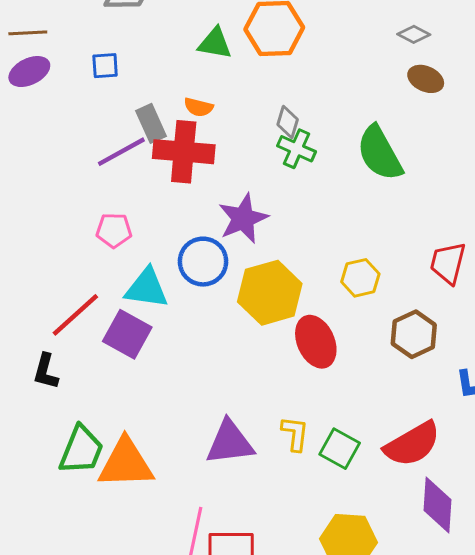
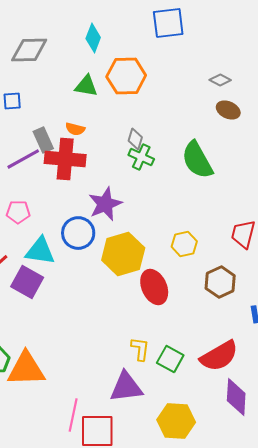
purple triangle: (230, 443) -> (126, 387), moved

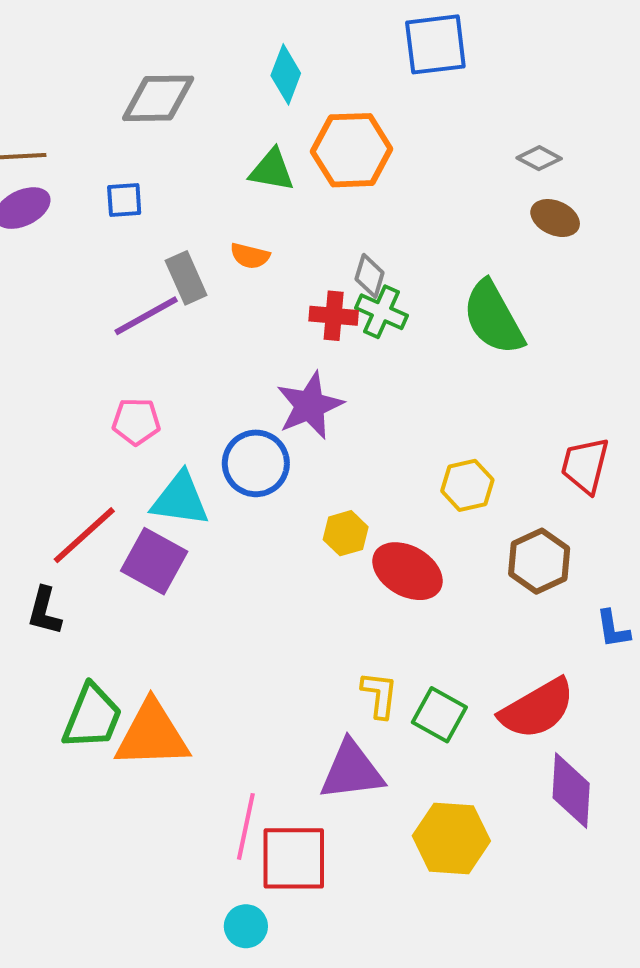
red cross: (65, 159) -> (334, 316), moved, size x0.6
yellow hexagon: (123, 254) -> (346, 533), moved, size x0.5
red ellipse: (154, 287) -> (407, 571), turned -36

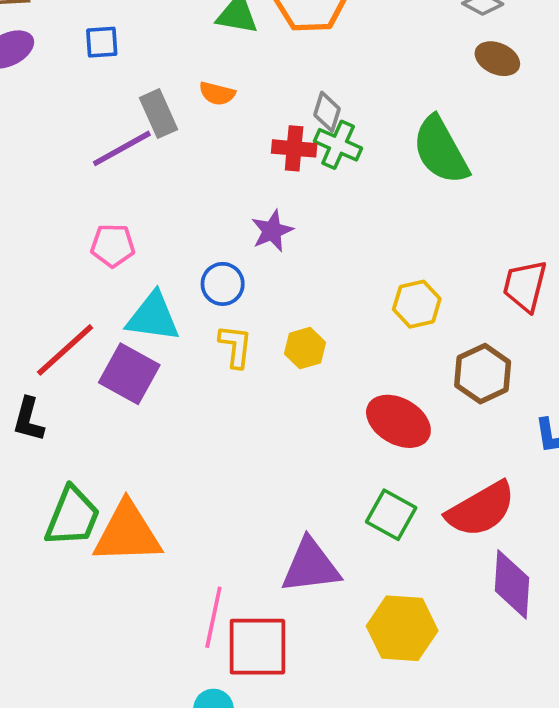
purple star: (310, 406) -> (272, 231), size x0.7
blue circle: (256, 463) -> (223, 284), size x0.7
red ellipse: (407, 571) -> (398, 421), moved
yellow L-shape: (380, 695) -> (235, 346), moved

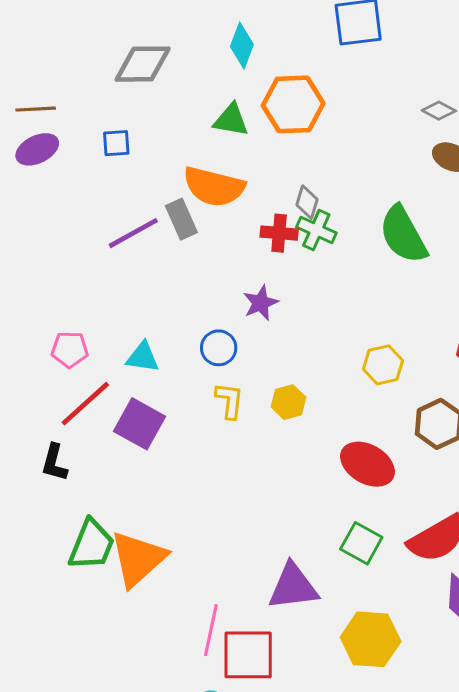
orange semicircle: (217, 93) -> (214, 187), size x2.0
gray rectangle: (159, 114) -> (181, 219), moved
pink pentagon: (113, 245) -> (70, 349), moved
cyan triangle: (153, 317) -> (143, 357), moved, size x0.7
orange triangle: (127, 533) -> (138, 559), turned -40

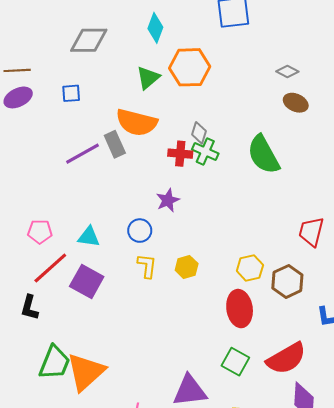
green triangle: (231, 120) -> (148, 78), turned -50
yellow hexagon: (383, 365) -> (250, 268), moved
red ellipse: (367, 464) -> (240, 309), turned 52

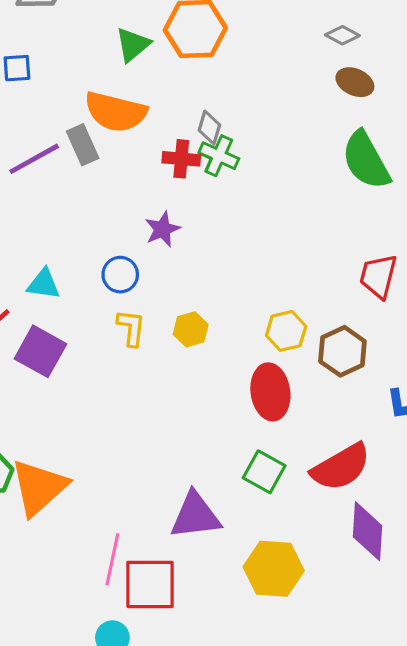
green semicircle: (263, 155) -> (366, 160), moved

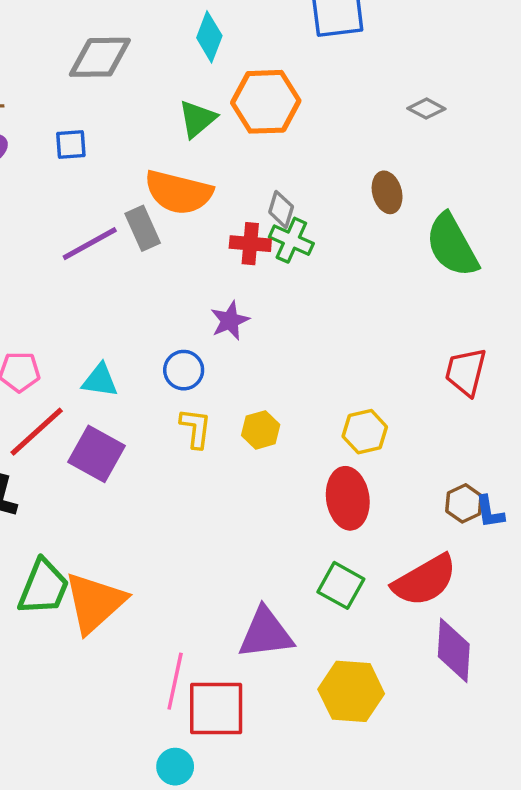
brown ellipse: (355, 82) -> (387, 192), moved, turned 51
brown hexagon: (342, 351) -> (464, 503), moved, size x0.7

